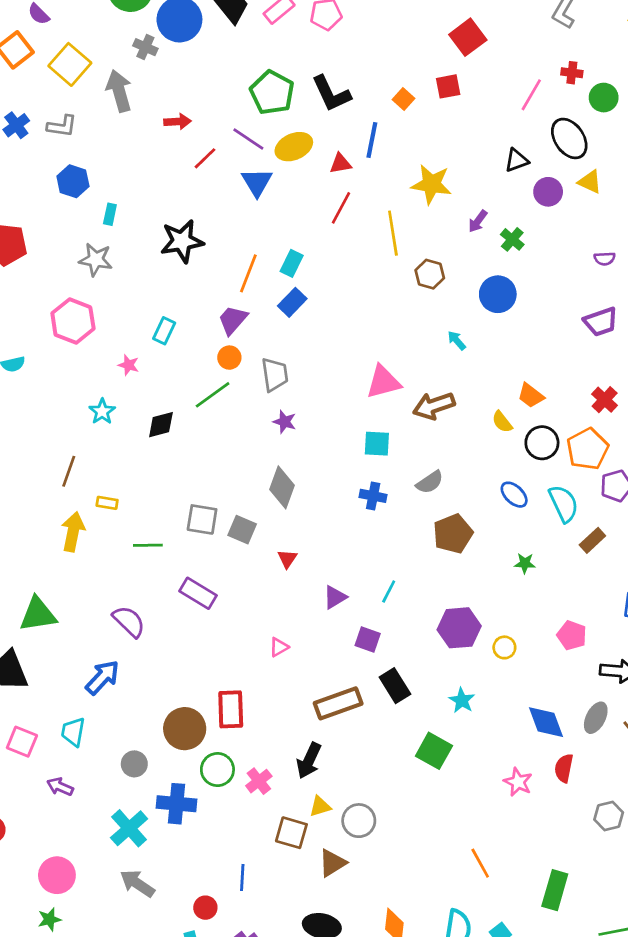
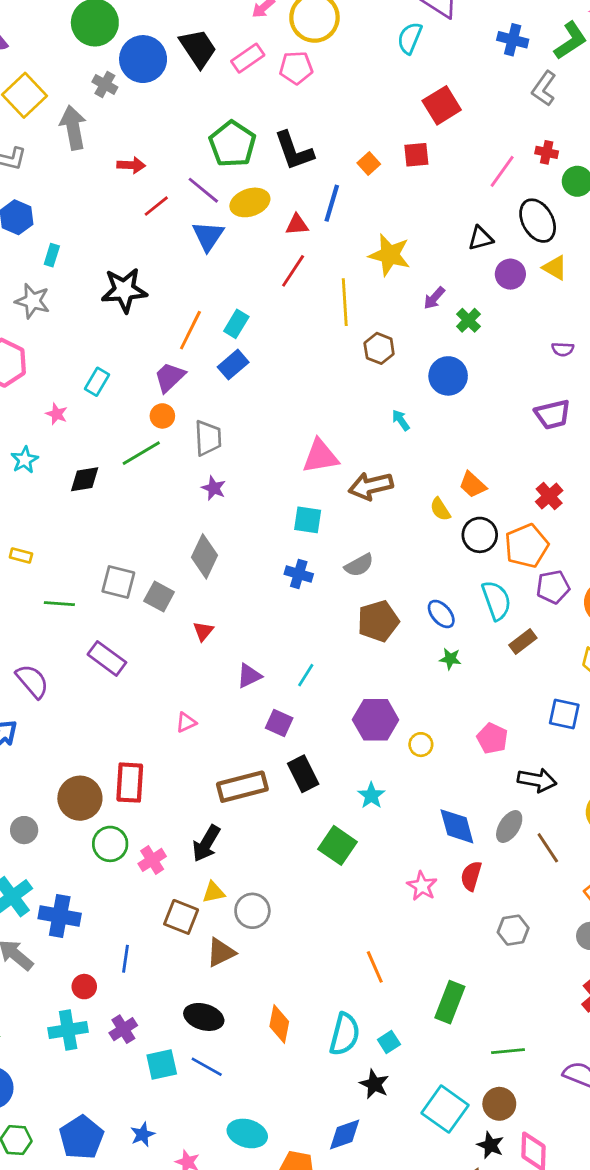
blue ellipse: (514, 495) -> (441, 614), moved
blue cross: (176, 804) -> (60, 916), moved

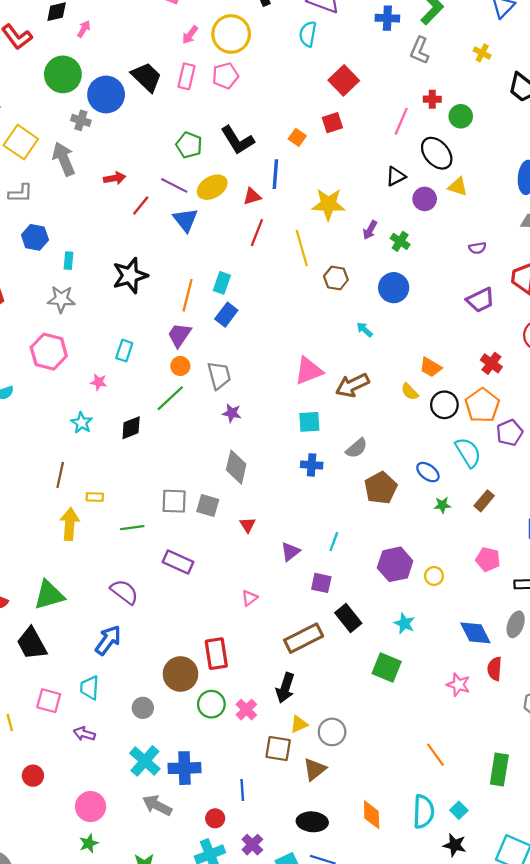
pink rectangle: (248, 58) -> (186, 76), turned -30
green pentagon: (232, 144) -> (189, 145), size x0.7
brown rectangle: (523, 642) -> (484, 501), moved

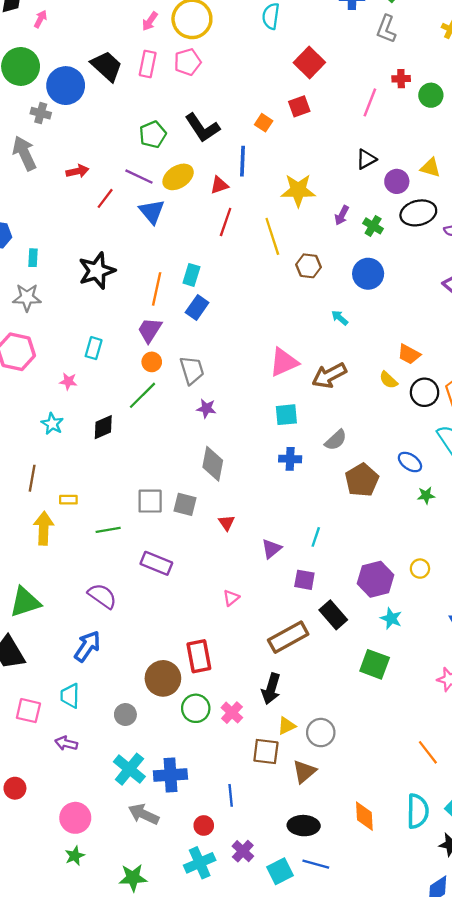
green pentagon: (189, 145) -> (153, 134), turned 30
black ellipse: (437, 153) -> (418, 213), moved, turned -60
purple hexagon: (395, 564) -> (376, 579), moved

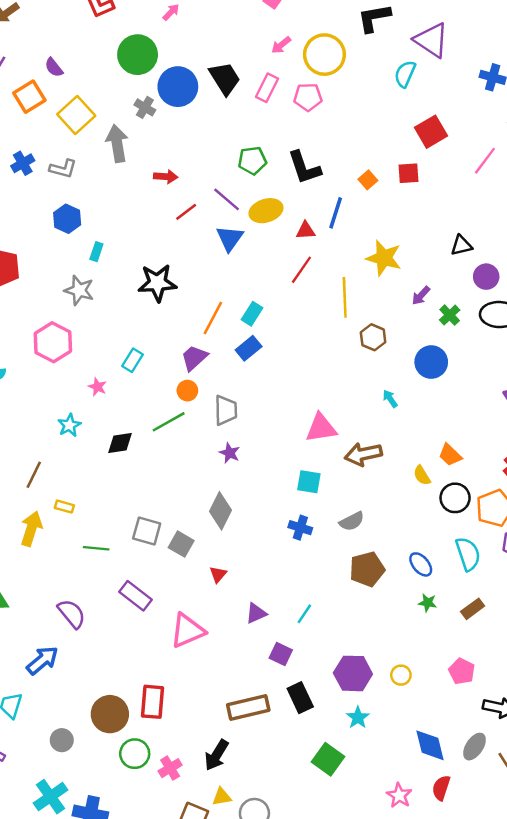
pink line: (370, 102) -> (485, 161), moved
pink triangle: (231, 598) -> (187, 631), moved, size x2.0

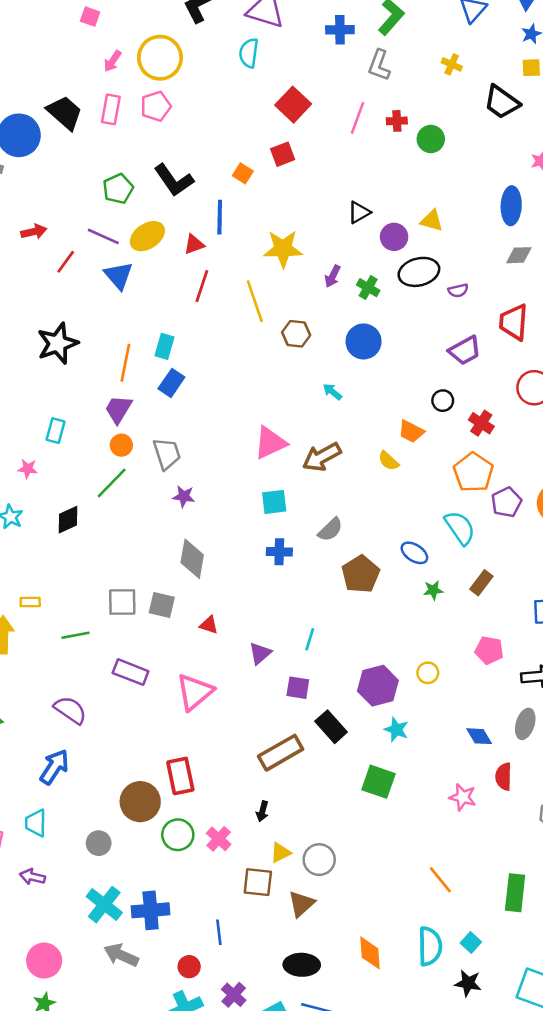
black circle: (455, 498) -> (443, 401), moved, size x0.7
red triangle: (218, 574) -> (209, 625), turned -36
blue diamond: (430, 745) -> (479, 736), size x0.7
black arrow: (216, 755) -> (262, 811), size x0.6

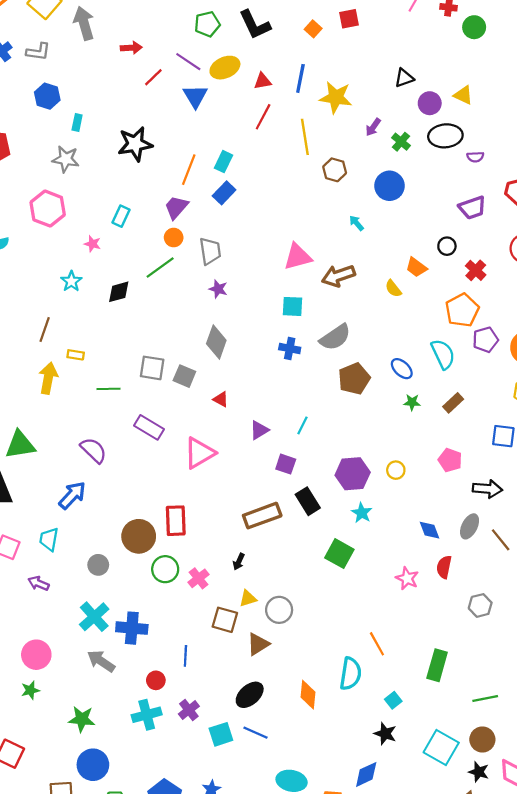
blue line: (220, 217) -> (300, 78), moved
gray semicircle: (330, 530) -> (335, 337), size x1.4
cyan semicircle: (430, 946) -> (350, 674), moved
black ellipse: (302, 965) -> (250, 695), turned -52

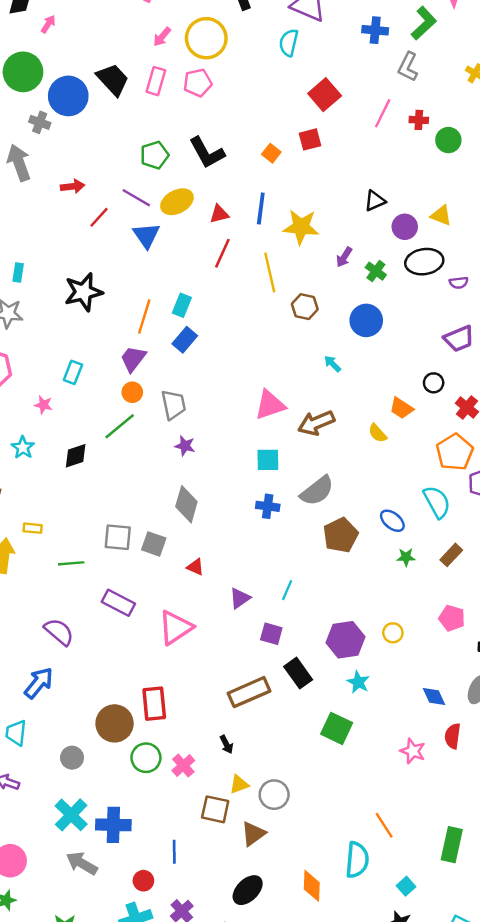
black arrow: (239, 562) -> (226, 744), turned -49

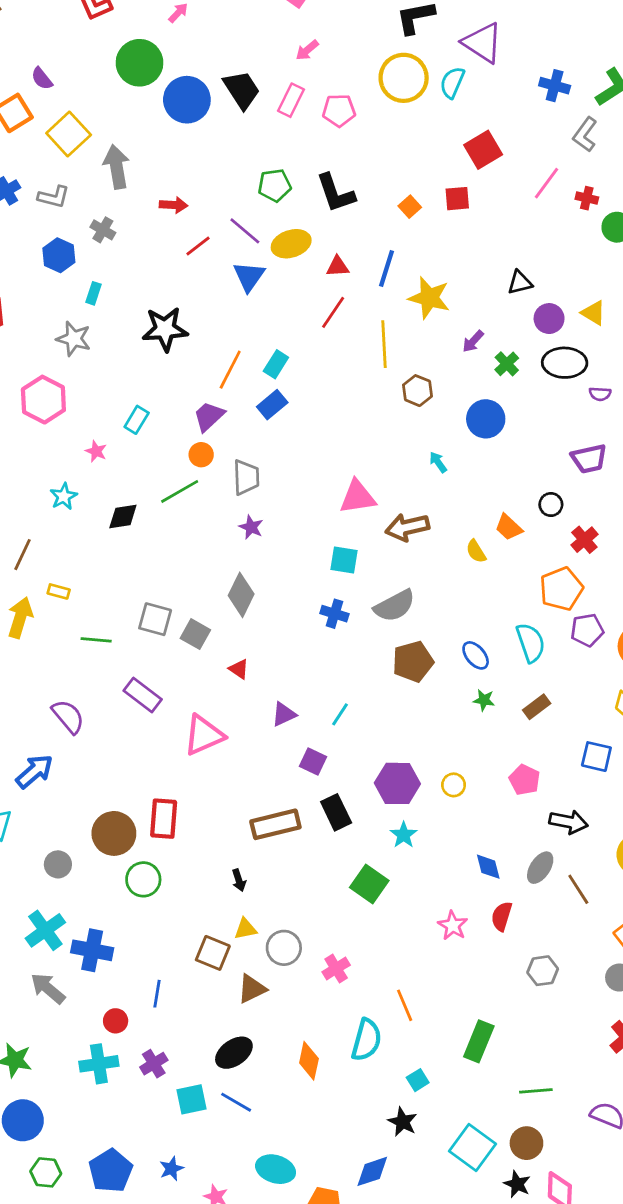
yellow circle: (206, 38) -> (404, 78), moved
gray cross: (40, 122) -> (103, 230), moved
pink cross: (183, 766) -> (336, 968), moved

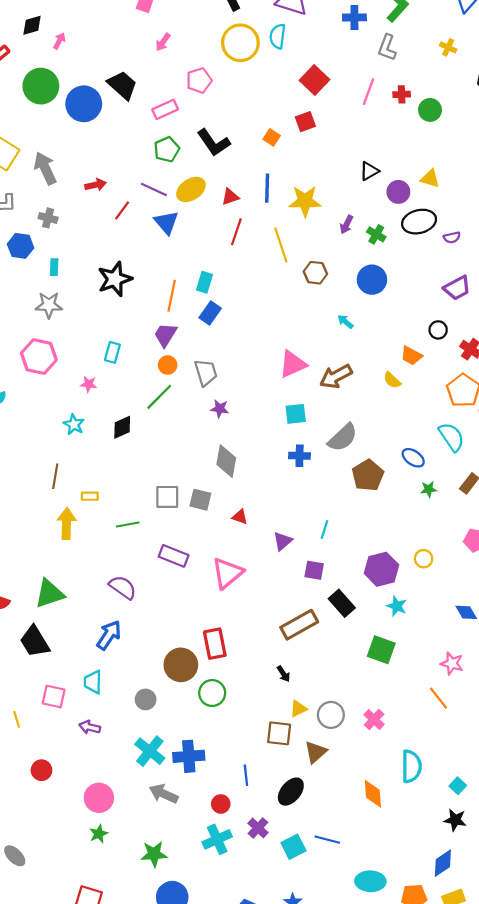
pink rectangle: (291, 100) -> (165, 109), moved, turned 55
orange line: (405, 1005) -> (438, 698), moved
black ellipse: (234, 1053) -> (291, 792), moved

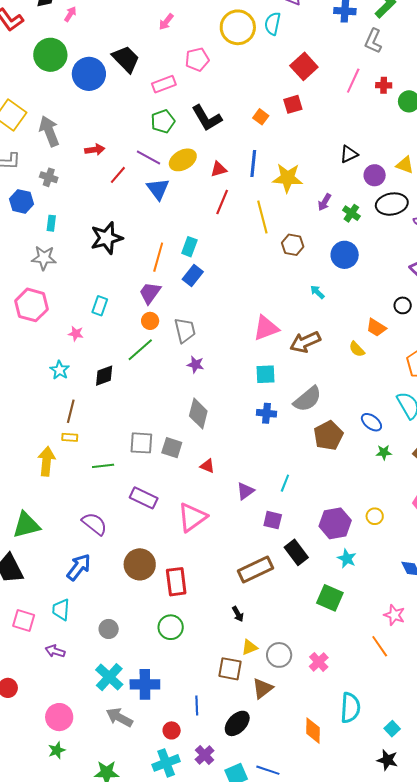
brown line: (55, 476) -> (71, 411), moved
brown circle: (181, 665) -> (140, 564), moved

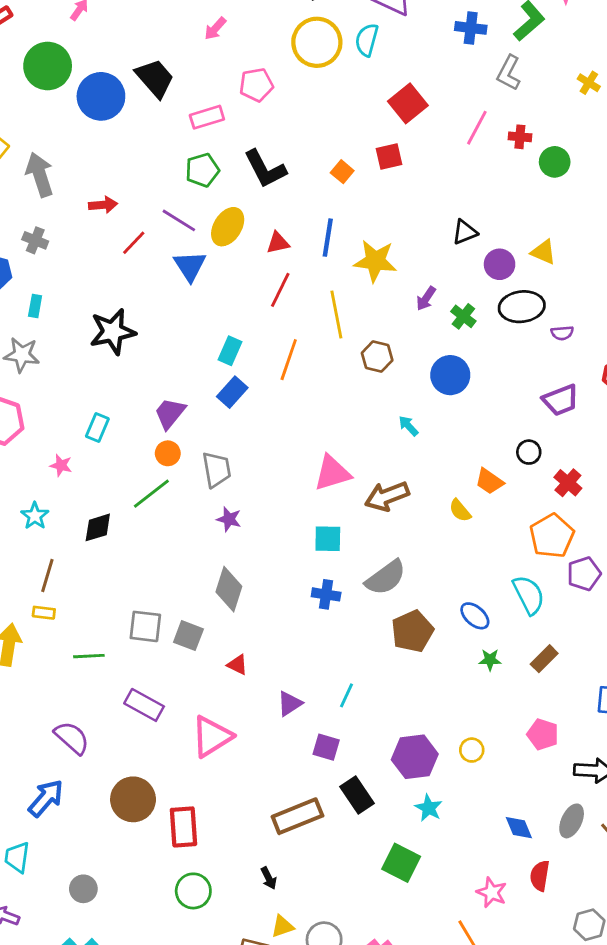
yellow ellipse: (183, 160) -> (228, 227), turned -32
orange line: (158, 257) -> (289, 360), moved
green circle: (171, 627) -> (193, 891), moved

